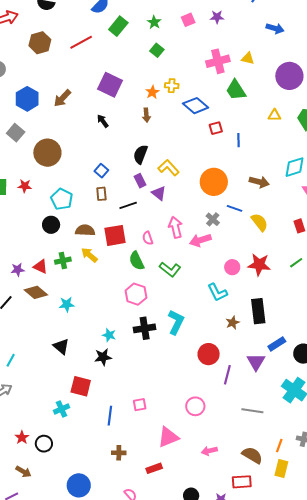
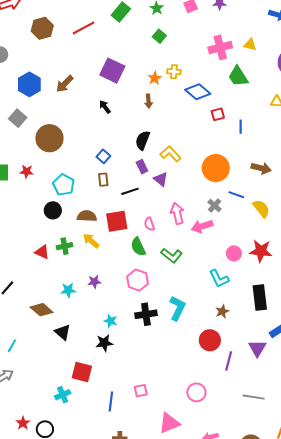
purple star: (18, 270) -> (94, 282), moved
brown diamond: (36, 292) -> (42, 310), moved
brown star: (233, 323) -> (222, 311), moved

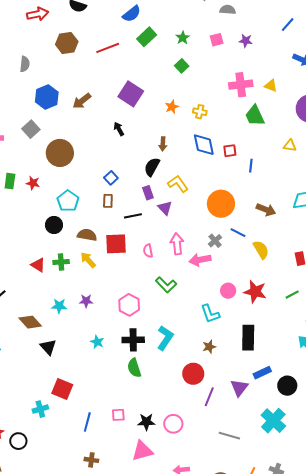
yellow cross: (174, 72) -> (200, 112), moved
blue diamond: (198, 92) -> (204, 145), moved, turned 30
brown arrow: (149, 101) -> (163, 144), moved
green semicircle: (138, 247) -> (134, 368), moved
black star: (104, 343) -> (146, 422), moved

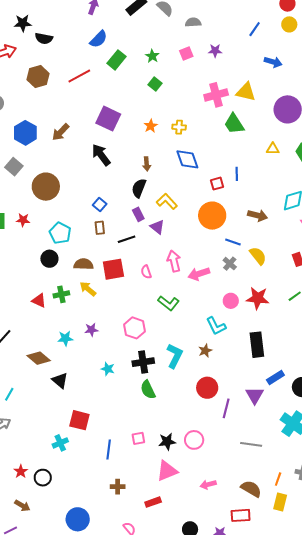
yellow triangle: (271, 86) -> (246, 92), size x1.5
black arrow: (119, 129) -> (101, 155), size x1.6
red square: (230, 151) -> (217, 184), moved
gray cross: (215, 241) -> (230, 264), moved
brown star: (209, 347) -> (205, 351), moved

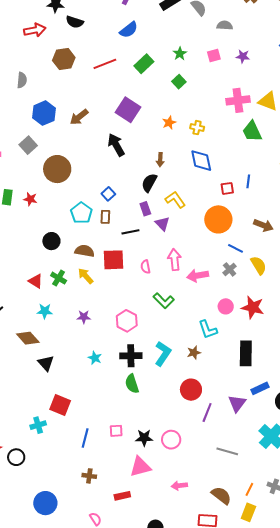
green rectangle: (116, 60) -> (144, 64), moved
cyan pentagon: (60, 233) -> (81, 213), moved
green cross: (61, 294) -> (59, 278), turned 35
cyan star: (65, 338) -> (45, 311), moved

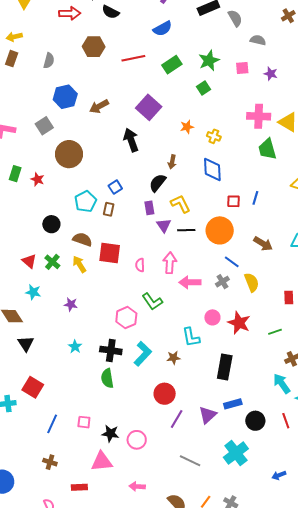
green star: (180, 54) -> (209, 61), size x1.5
black line: (130, 232) -> (186, 230), moved
pink hexagon: (127, 321) -> (126, 318), moved

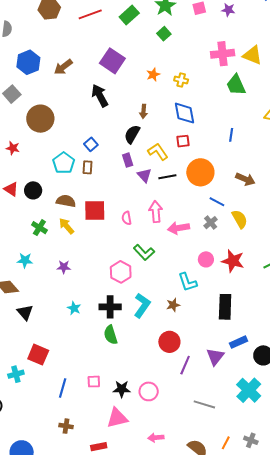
red square: (234, 201) -> (183, 141), moved
red triangle: (29, 261) -> (11, 189), moved

